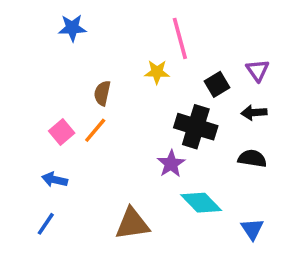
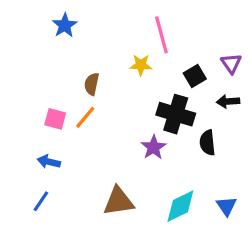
blue star: (72, 28) -> (65, 25), turned -30
pink square: (62, 132) -> (55, 119), turned -35
black semicircle: (252, 158) -> (207, 143), moved, turned -105
cyan diamond: (201, 203) -> (180, 206), moved, turned -72

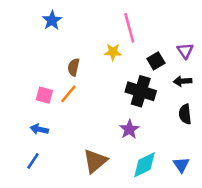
black semicircle: (207, 143) -> (185, 114), moved
purple star: (153, 147) -> (129, 129), moved
brown triangle: (119, 201) -> (95, 161), turned -32

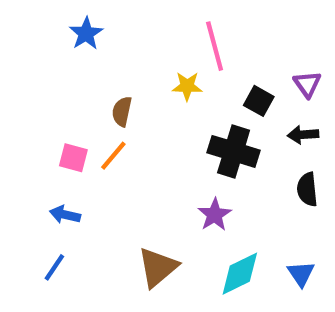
black square: (156, 61) -> (259, 101), turned -30

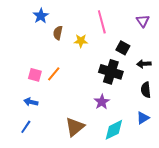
purple triangle: (307, 84) -> (143, 21), moved
yellow star: (187, 86) -> (81, 41), moved
brown semicircle: (122, 111) -> (58, 33), moved
blue triangle: (301, 274) -> (143, 118), moved, turned 32

